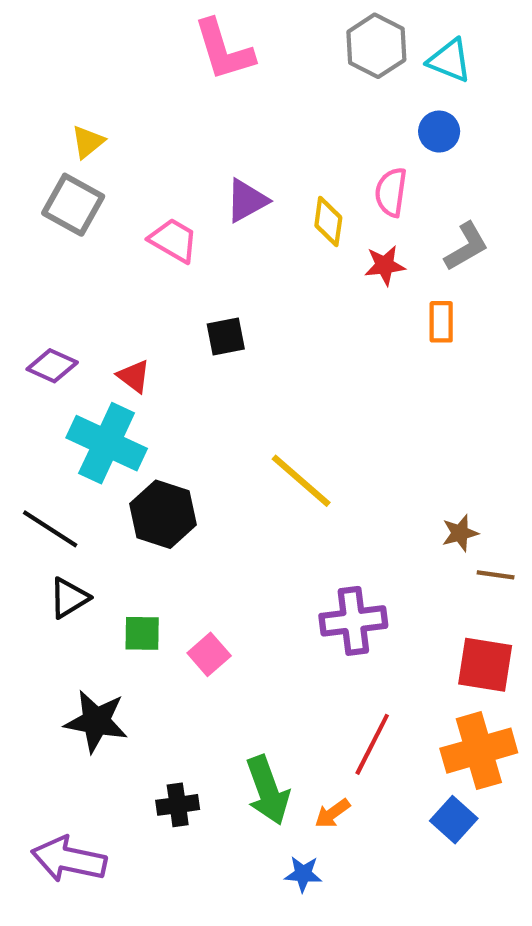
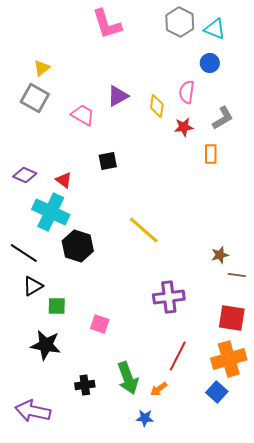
green square: (142, 633) -> (57, 306), moved
pink square: (209, 654) -> (100, 324), moved, turned -30

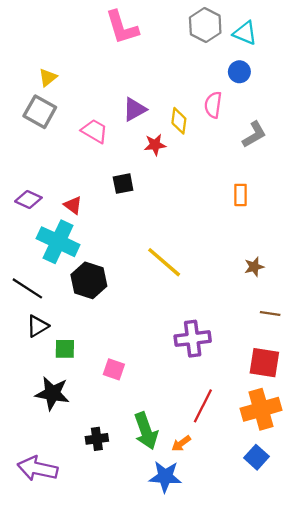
red star: (184, 127) -> (155, 145), moved
orange rectangle: (211, 154) -> (241, 195), moved
brown star: (220, 255) -> (254, 267), moved
blue square: (217, 392) -> (256, 457), moved
blue star: (145, 418) -> (165, 477), size x1.6

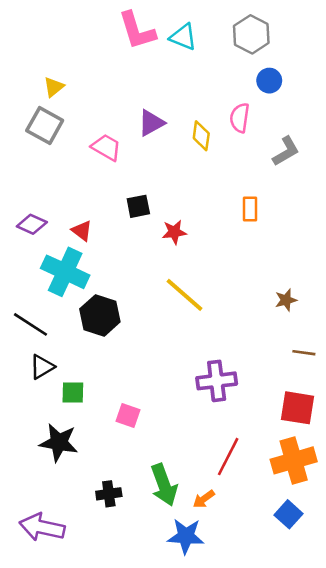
gray hexagon: (205, 25) -> (251, 34), moved
cyan triangle: (245, 33) -> (183, 37), moved
red star: (155, 145) -> (174, 232), moved
orange rectangle: (241, 195) -> (250, 209), moved

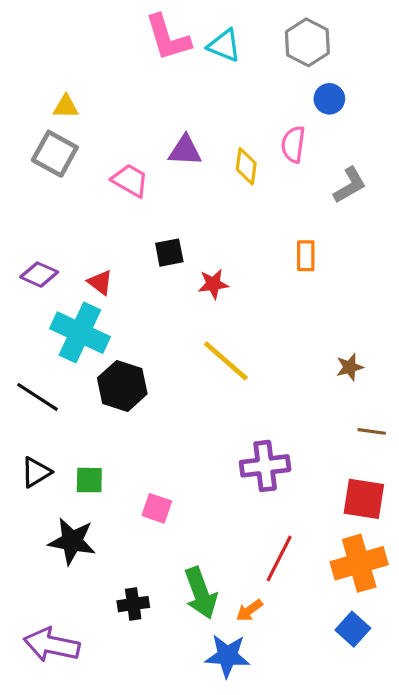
yellow triangle: (54, 87) -> (66, 107), turned 40
purple triangle: (151, 123) -> (185, 151), turned 32
black triangle: (42, 367) -> (36, 472), moved

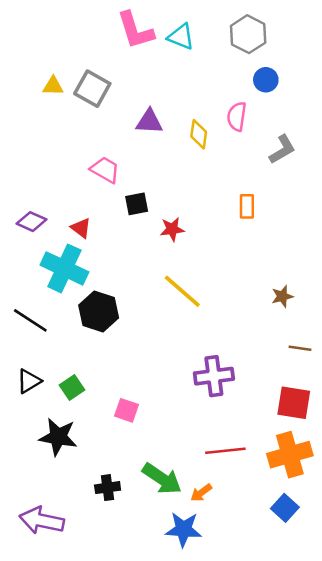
gray square: (55, 154) -> (92, 89), moved
pink trapezoid: (130, 180) -> (105, 170), moved
green square: (89, 480) -> (72, 388), turned -35
red line: (279, 559) -> (225, 451), turned 57
green arrow: (201, 593) -> (162, 479), turned -36

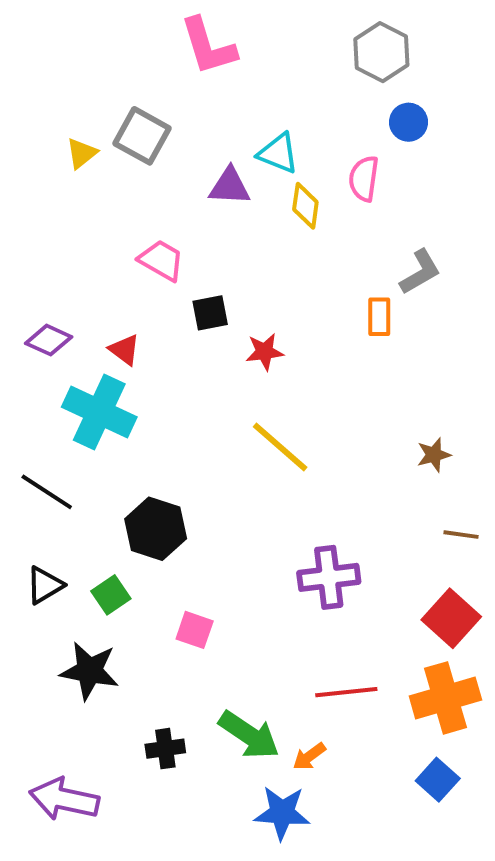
cyan triangle: (181, 37) -> (278, 153), moved
yellow triangle: (53, 86) -> (82, 153), moved, turned -40
gray L-shape: (282, 149) -> (420, 272), moved
black hexagon: (99, 312) -> (156, 529), moved
red square: (294, 403) -> (451, 618), turned 33

